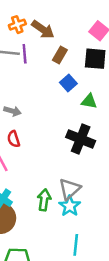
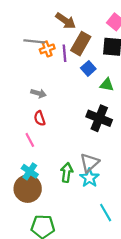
orange cross: (17, 25) -> (47, 49), moved
purple line: (25, 54) -> (64, 53), moved
brown rectangle: (60, 55) -> (81, 44), size x1.5
cyan line: (76, 245) -> (106, 213), moved, turned -36

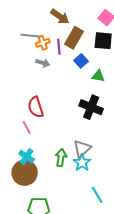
gray arrow: (38, 93) -> (43, 63), moved
red semicircle: (40, 118) -> (36, 107), size x1.5

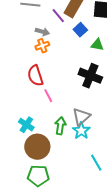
orange cross: (43, 43) -> (42, 46), moved
purple line: (59, 47) -> (58, 16), turned -35
pink line: (27, 127) -> (48, 96), moved
brown circle: (25, 173) -> (37, 147), moved

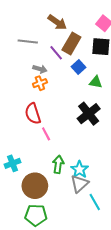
black cross: (90, 76) -> (89, 114), turned 30
gray triangle: (81, 117) -> (80, 184), moved
cyan cross: (26, 125) -> (13, 163), moved, turned 35

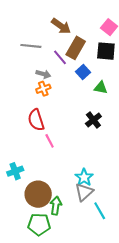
black cross: (89, 114) -> (93, 120), size x0.7
green arrow: (58, 164) -> (56, 206), moved

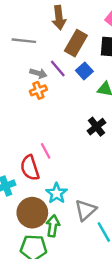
brown arrow: (61, 26) -> (59, 18), turned 48
purple line: (60, 57) -> (58, 69), moved
red semicircle: (36, 120) -> (30, 168), moved
cyan star: (84, 177) -> (57, 193), moved

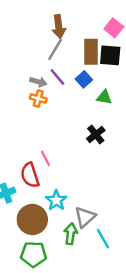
gray line: (24, 41) -> (55, 49), moved, turned -65
brown rectangle: (76, 43) -> (91, 52), moved, turned -30
orange cross: (38, 90) -> (38, 99), turned 35
green arrow: (53, 226) -> (71, 234), moved

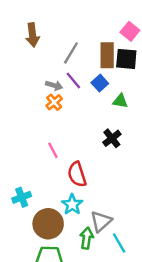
brown arrow: (59, 27) -> (32, 35), moved
orange cross: (38, 99) -> (54, 102), turned 35
pink line: (45, 158) -> (53, 150), moved
red semicircle: (30, 175) -> (77, 174), moved

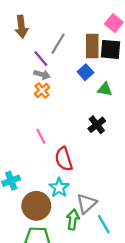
purple line: (73, 81) -> (41, 59), moved

